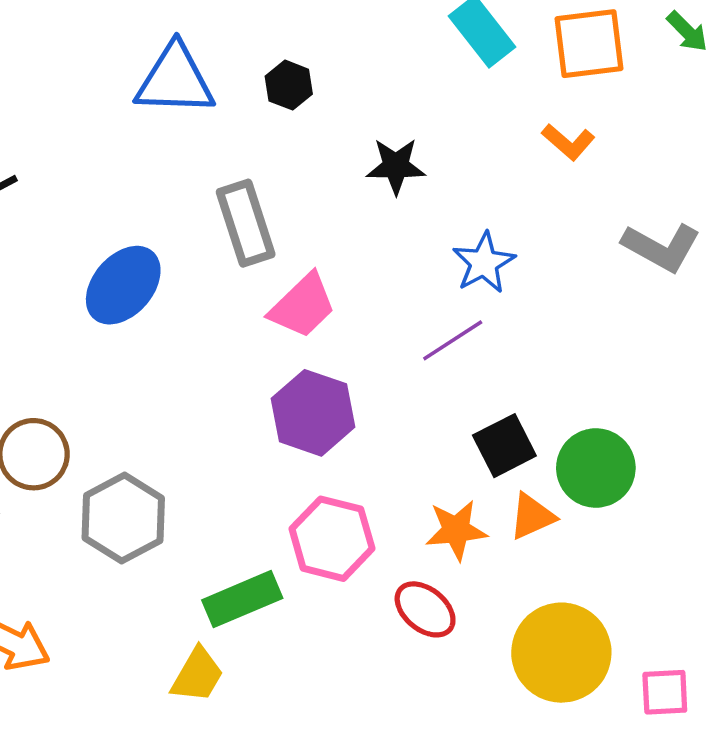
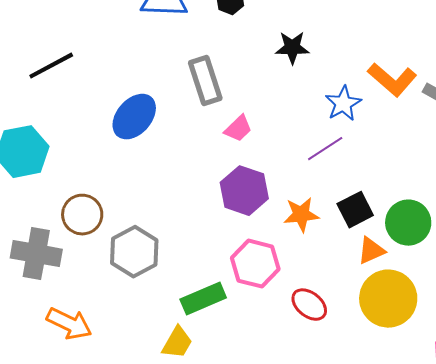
orange L-shape: (568, 142) -> (392, 80), moved, size x1.6
pink trapezoid: (303, 306) -> (238, 129), size x0.7
orange star: (456, 530) -> (301, 215), moved
yellow circle: (561, 653) -> (388, 299), moved

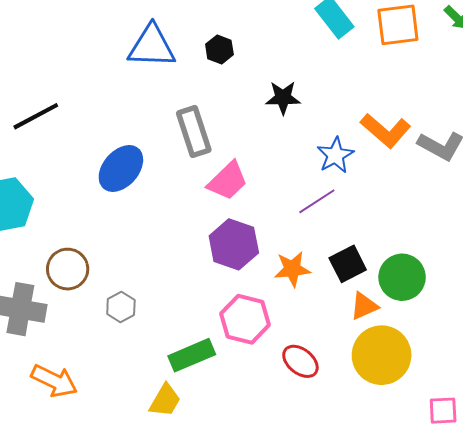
pink trapezoid: (238, 129) -> (228, 181), size x1.4
gray hexagon: (134, 252) -> (121, 307), size x0.6

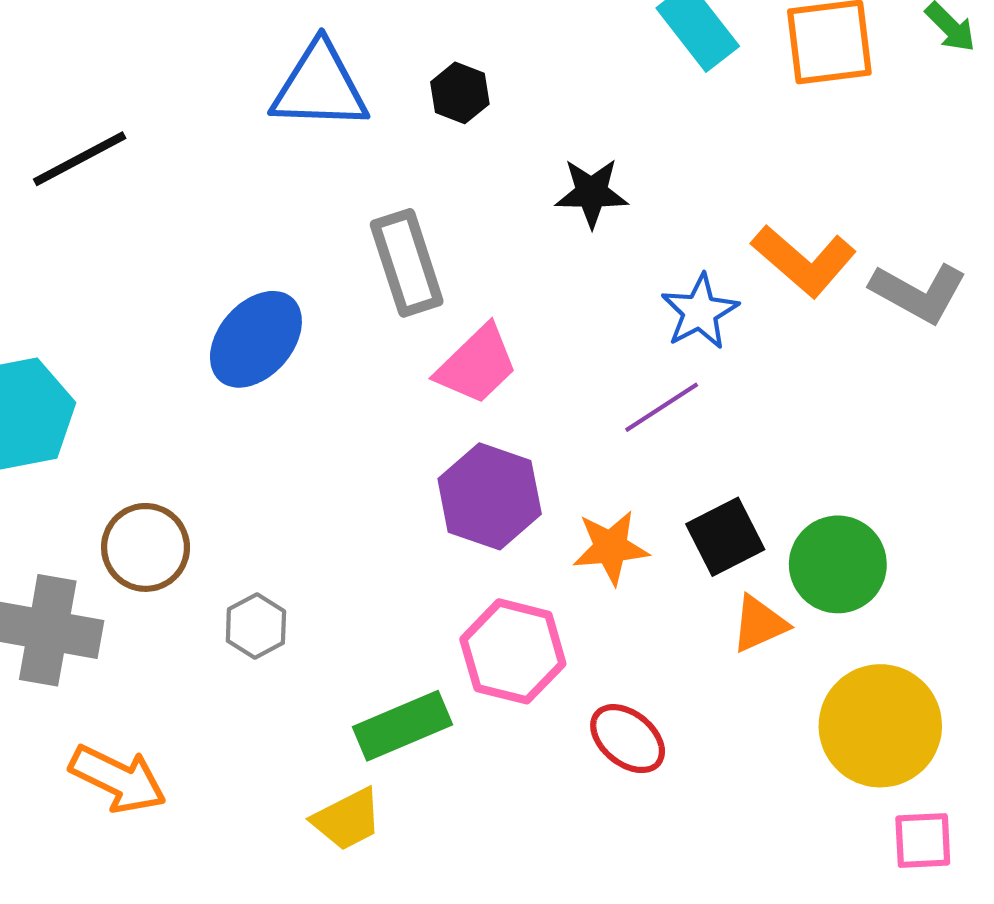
black line: (36, 116) -> (80, 159), moved
yellow circle: (382, 355) -> (880, 726), moved
yellow trapezoid: (165, 400) -> (347, 819), turned 33

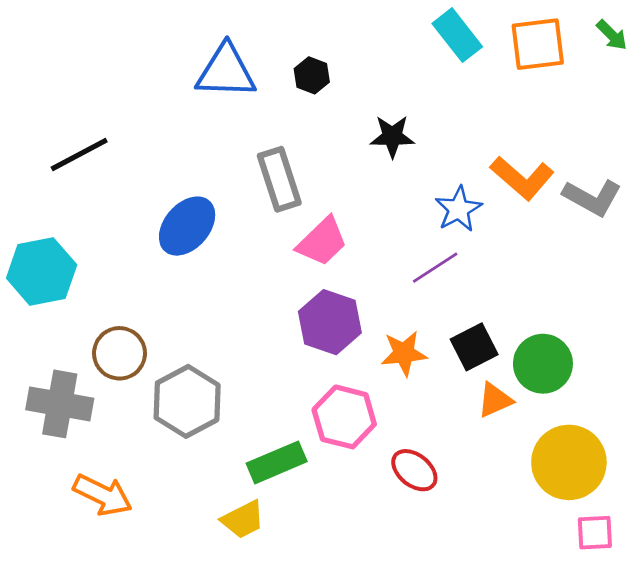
black line: (80, 159) -> (79, 155), moved
gray hexagon: (256, 626) -> (187, 401), size x1.8

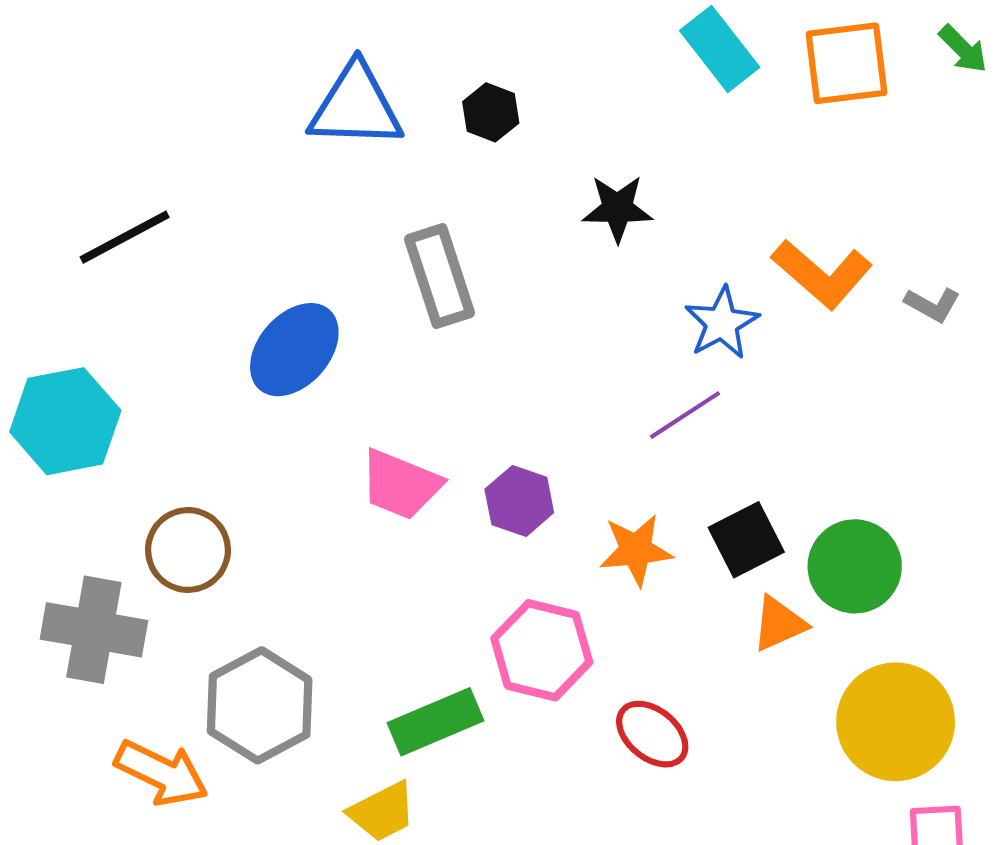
gray L-shape: (592, 197) -> (932, 305), size x0.6
pink trapezoid: (322, 242) -> (401, 485), moved, turned 66
purple hexagon: (330, 322) -> (519, 501), size x0.7
gray hexagon: (187, 401) -> (260, 705), moved

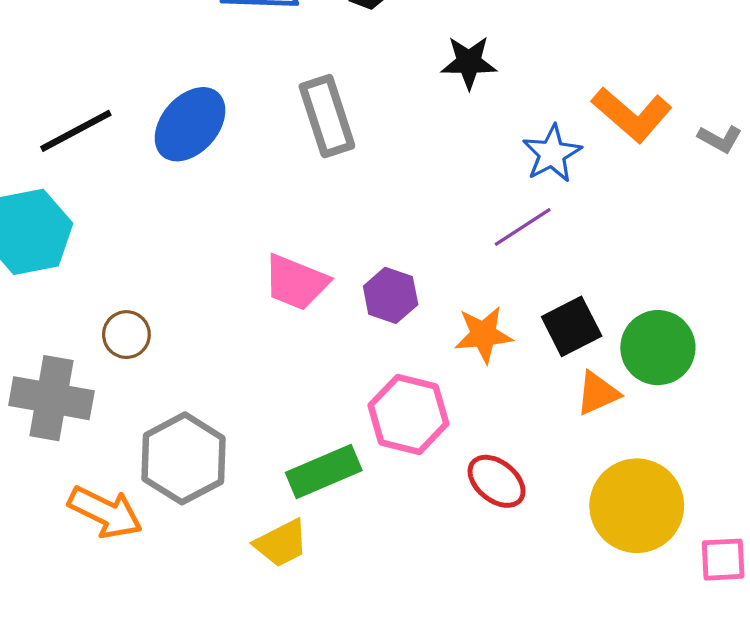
black line: (125, 237) -> (76, 131), moved
blue ellipse: (294, 350) -> (190, 124), moved
brown circle: (188, 550) -> (126, 335), size x0.7
yellow circle: (896, 722) -> (637, 506), moved

